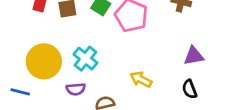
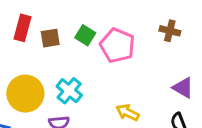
purple triangle: (194, 56) -> (183, 88), turned 40

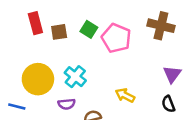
red rectangle: (22, 28) -> (35, 23), turned -30
brown cross: (170, 31) -> (161, 26), size x1.5
purple triangle: (183, 88) -> (172, 74), turned 36

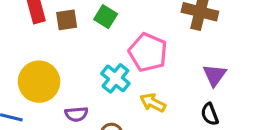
pink pentagon: (116, 38) -> (148, 52), moved
cyan cross: (75, 77) -> (115, 78), moved

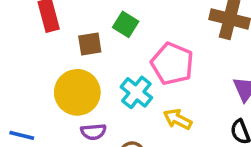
brown square: (67, 20) -> (90, 44), moved
yellow circle: (39, 82) -> (77, 92), moved

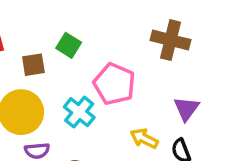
yellow arrow: (178, 119) -> (144, 138), moved

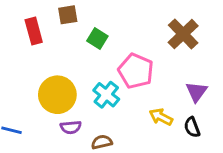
brown cross: (171, 40) -> (183, 34), turned 32
brown square: (33, 65) -> (68, 15), moved

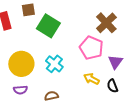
green square: (97, 38) -> (48, 26), size x1.6
pink pentagon: (136, 71) -> (91, 48), moved
purple semicircle: (71, 127) -> (20, 90), moved

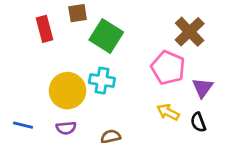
cyan cross: (54, 64) -> (102, 81), moved, turned -30

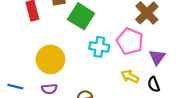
cyan cross: (102, 81) -> (99, 47), moved

